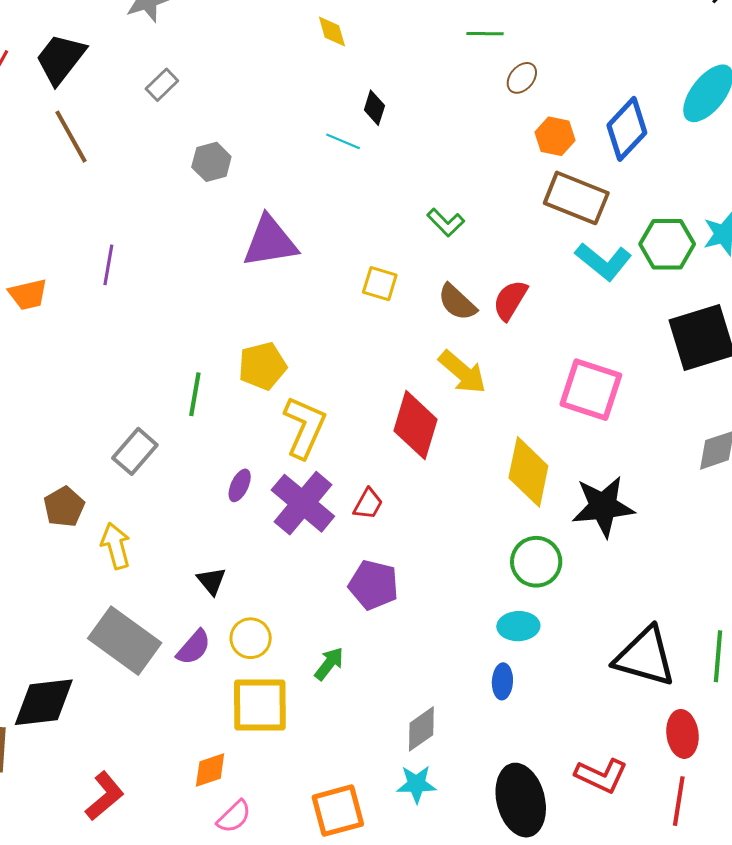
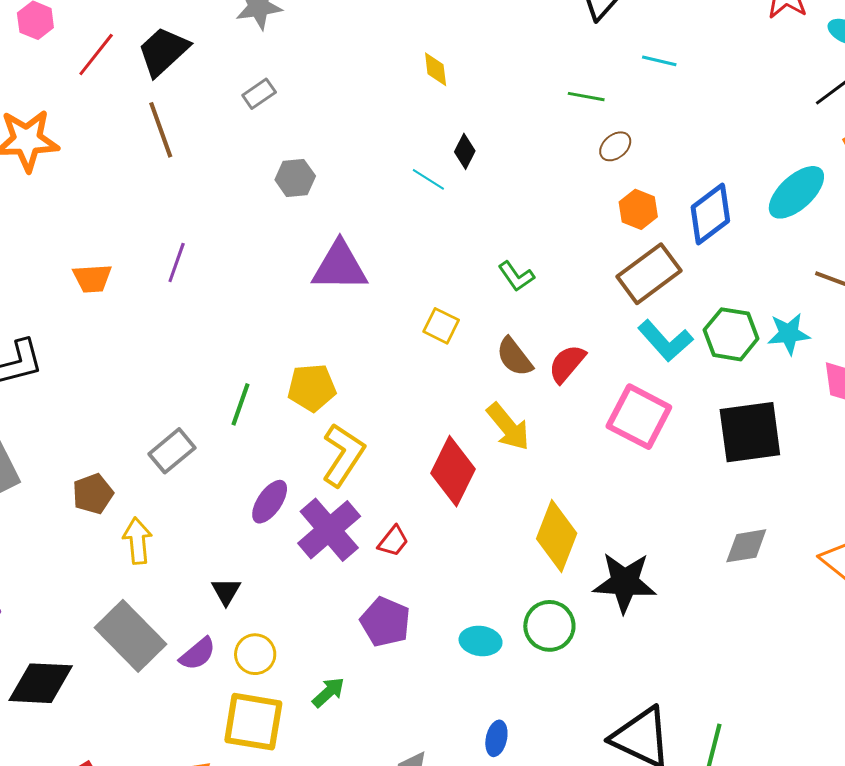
brown rectangle: (576, 198) -> (649, 274), turned -68
pink square: (591, 390) -> (639, 417), moved
purple ellipse: (240, 485) -> (270, 502), size x1.4
cyan ellipse: (518, 626) -> (481, 641), moved

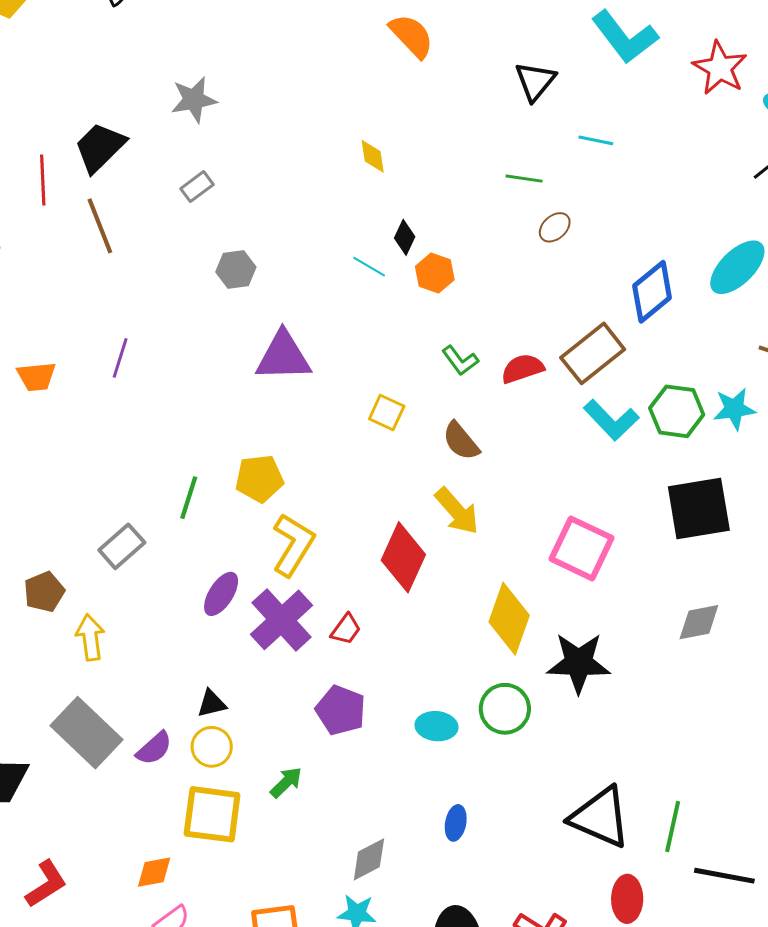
red line: (96, 55) -> (43, 180), moved, turned -39
orange hexagon: (638, 209) -> (435, 273), moved
red semicircle: (567, 364) -> (523, 369), moved, turned 33
pink square: (639, 417) -> (582, 548), moved
black triangle: (226, 591) -> (212, 704), moved, turned 48

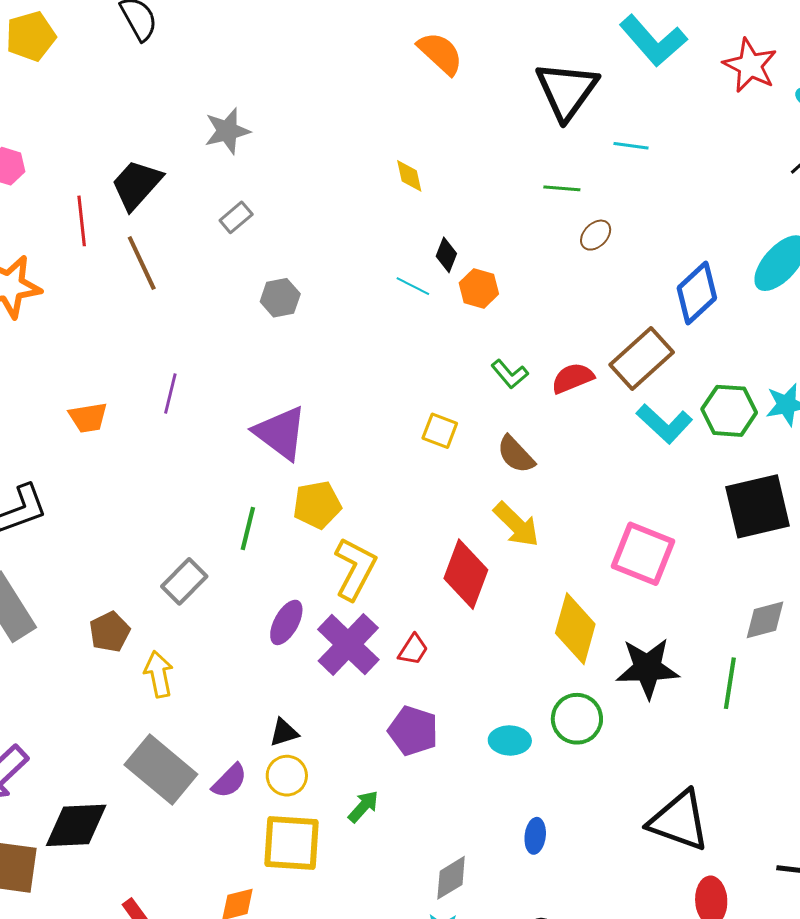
black triangle: (535, 81) -> (567, 90), size x1.5
purple triangle: (283, 356) -> (281, 433), moved, turned 42
green line: (673, 827) -> (730, 683), moved

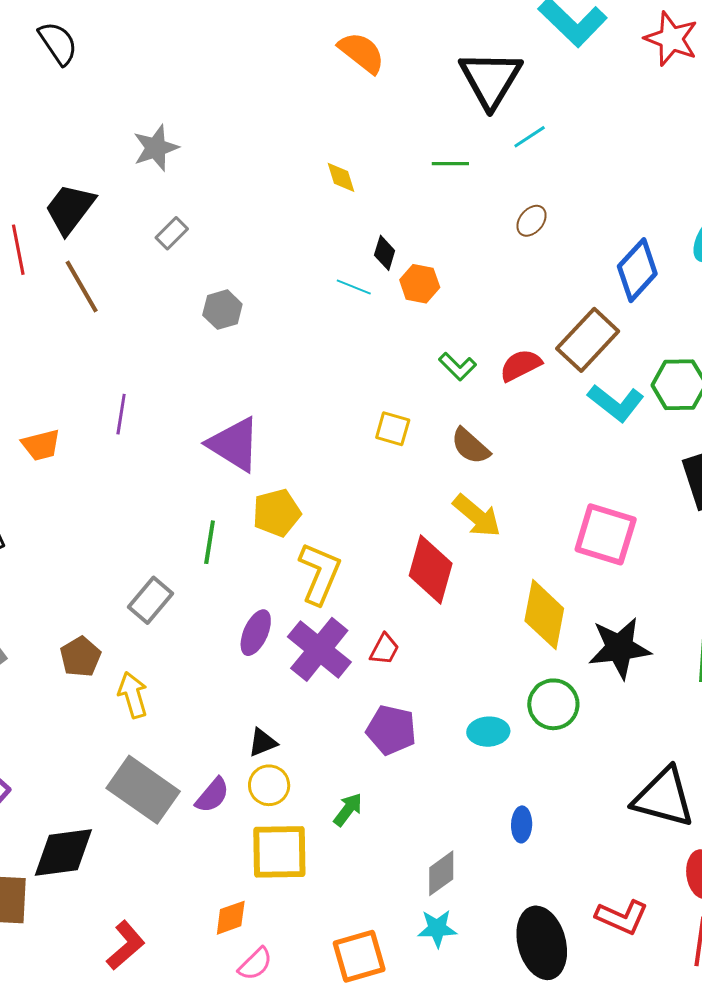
cyan line: (631, 146) -> (530, 137), moved, turned -36
green line: (562, 188) -> (450, 164), moved

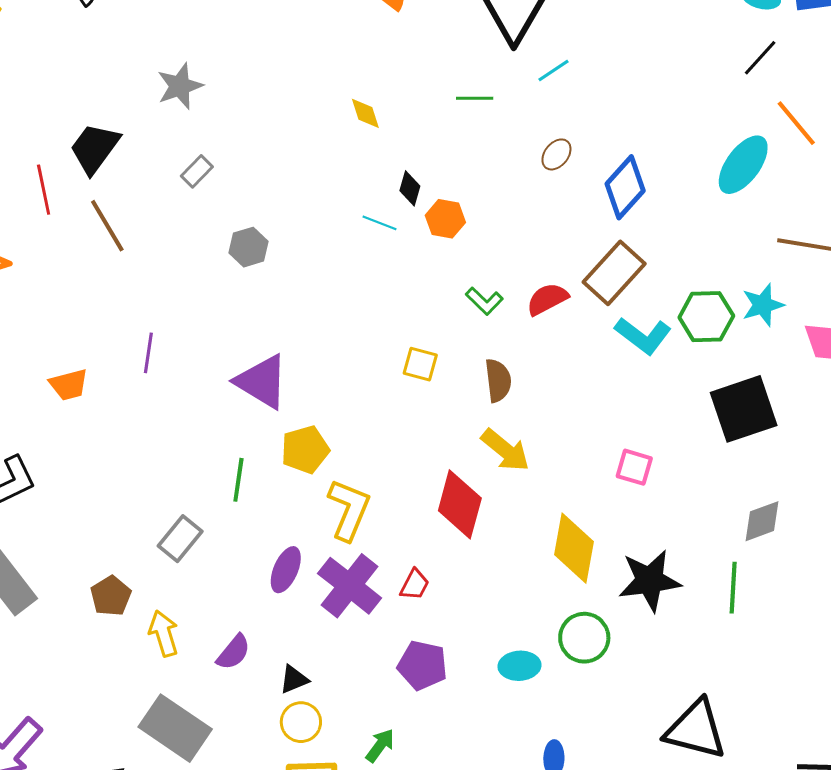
blue diamond: (637, 270) -> (625, 187), moved
brown semicircle: (470, 446) -> (498, 380), turned -138
pink square: (606, 534) -> (634, 467), size x0.6
purple semicircle: (212, 795) -> (234, 652), moved

